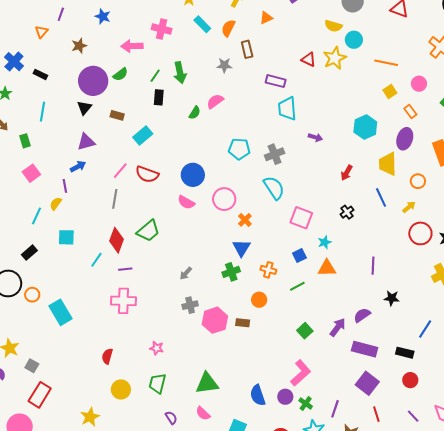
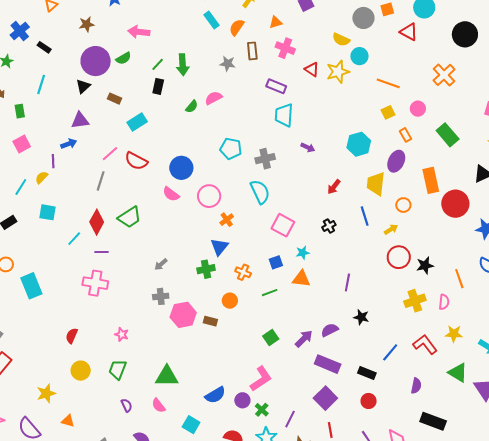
pink cross: (162, 29) -> (285, 48), moved
blue semicircle: (258, 395) -> (215, 395), turned -110

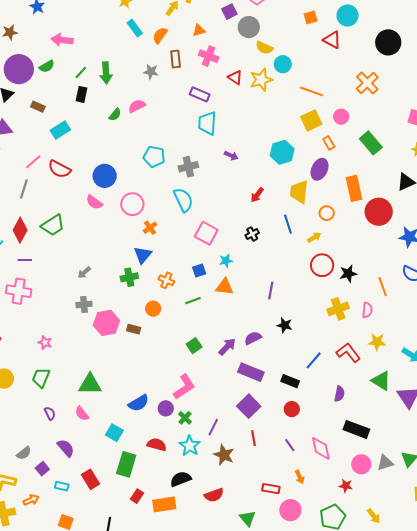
gray circle: (363, 18) -> (249, 27), moved
yellow square: (388, 112) -> (311, 120), size x1.5

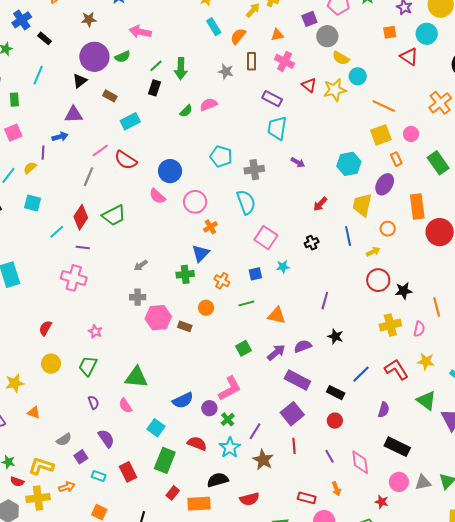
orange triangle: (225, 287) -> (277, 315), moved

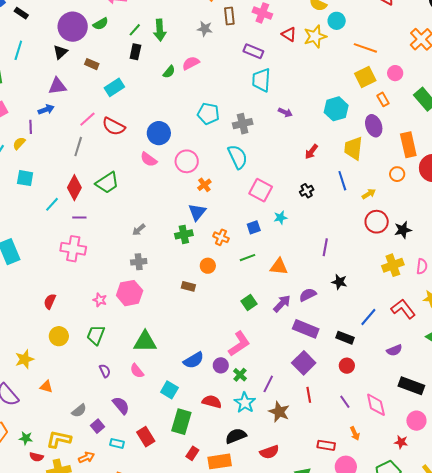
purple ellipse: (385, 184) -> (374, 126), turned -45
orange circle: (388, 229) -> (397, 174), moved
pink hexagon: (158, 318) -> (130, 293), moved
purple semicircle: (384, 410) -> (394, 350), turned 56

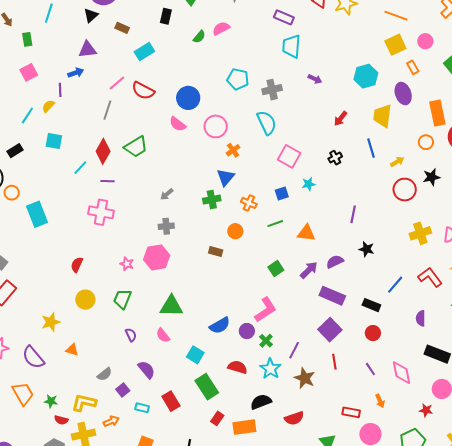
black star: (403, 230) -> (431, 177), moved
purple semicircle: (394, 350) -> (421, 318), turned 112
green rectangle: (181, 422) -> (207, 387), turned -50

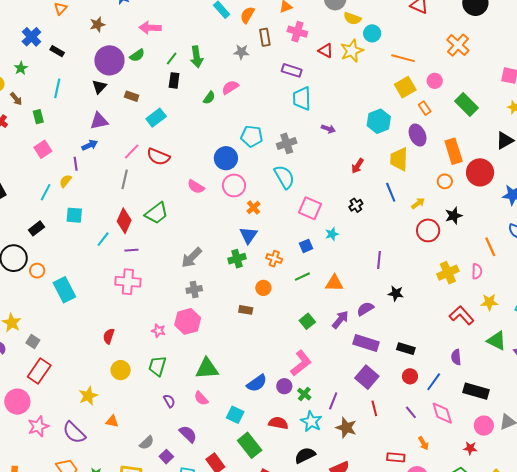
blue circle: (188, 98) -> (226, 158), moved
gray arrow: (167, 194) -> (192, 258), size x1.6
blue line: (395, 285) -> (434, 382), moved

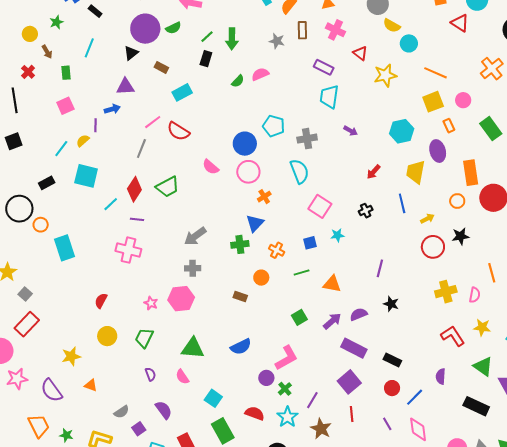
yellow star: (352, 51) -> (385, 75), moved
cyan square: (74, 215) -> (86, 176), size x1.4
blue semicircle: (257, 383) -> (241, 347), moved
black rectangle: (476, 391) -> (476, 406), moved

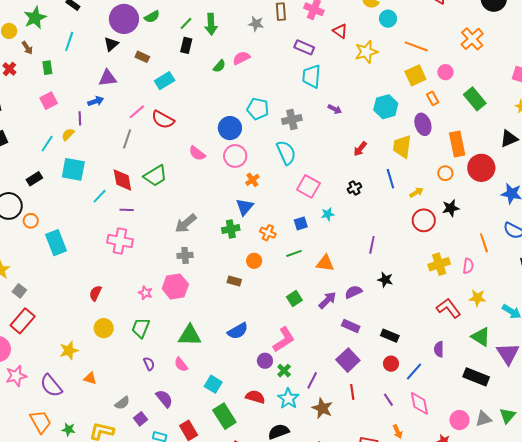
green star: (56, 22) -> (35, 18), size x1.6
red diamond: (134, 189) -> (122, 180), turned -40
purple rectangle: (354, 348) -> (351, 326), size x0.7

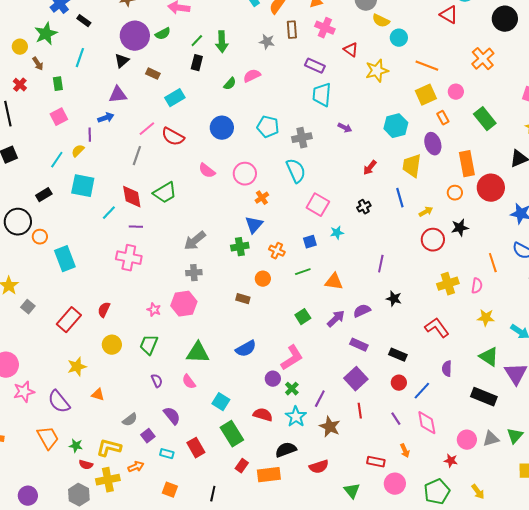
blue circle: (230, 128) -> (222, 128), moved
red L-shape: (449, 308) -> (437, 328), moved
red rectangle: (23, 321) -> (69, 320), moved

